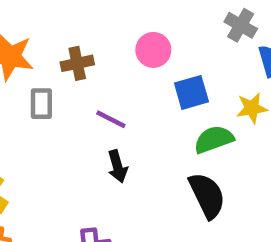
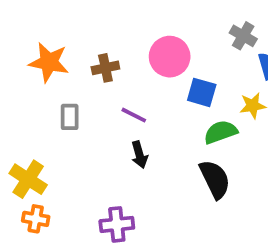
pink circle: (153, 50) -> (170, 57), size x1.4
blue square: (191, 92) -> (202, 92), turned 32
gray rectangle: (41, 104) -> (70, 117), moved

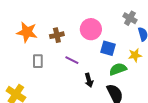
black arrow: (139, 155) -> (89, 80), moved

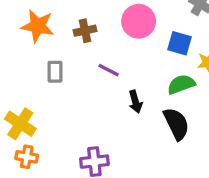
blue square: (108, 48) -> (180, 43), moved

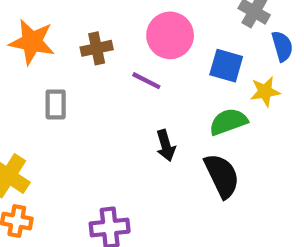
purple line: (109, 70) -> (146, 81), moved

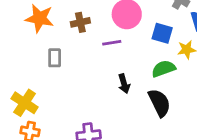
purple line: (146, 81) -> (112, 43), turned -36

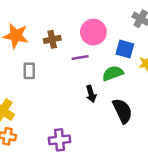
green semicircle: (164, 69) -> (113, 73), moved

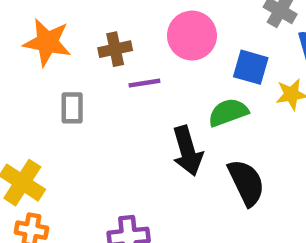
purple line: (80, 58) -> (144, 83), moved
black arrow: (91, 94) -> (187, 151), size x1.5

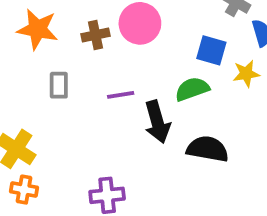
pink circle: (192, 36) -> (140, 23), moved
purple line: (144, 83) -> (121, 95), moved
black semicircle: (246, 183) -> (208, 149), turned -54

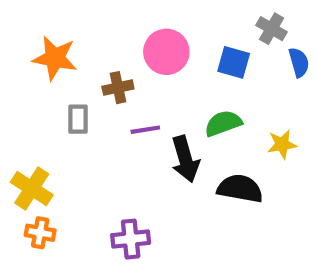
brown cross: (95, 35) -> (118, 88), moved
blue square: (211, 50) -> (234, 62), moved
yellow star: (246, 74) -> (282, 144), moved

